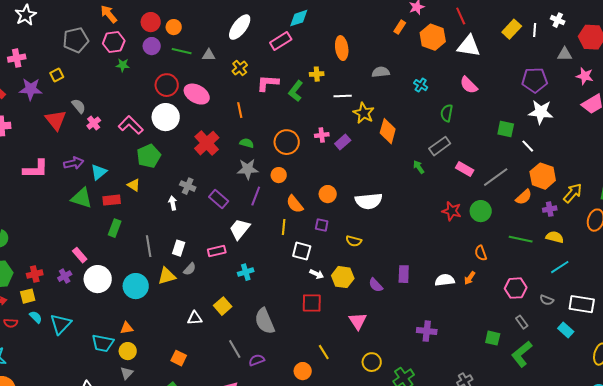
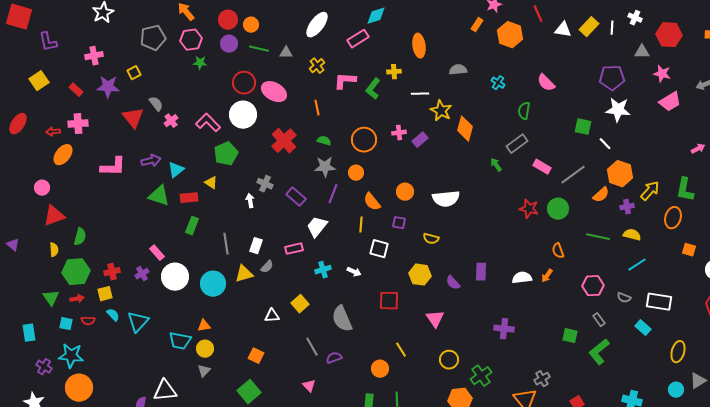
white triangle: (469, 46) -> (563, 30), moved, size x0.7
white arrow: (317, 274) -> (354, 272), moved

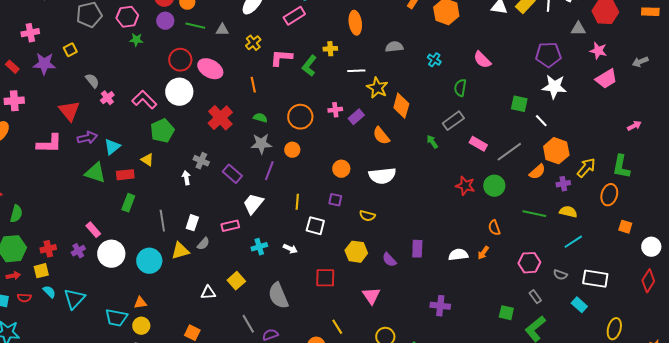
red triangle: (133, 118) -> (69, 111), moved
orange semicircle: (372, 202) -> (381, 136), moved

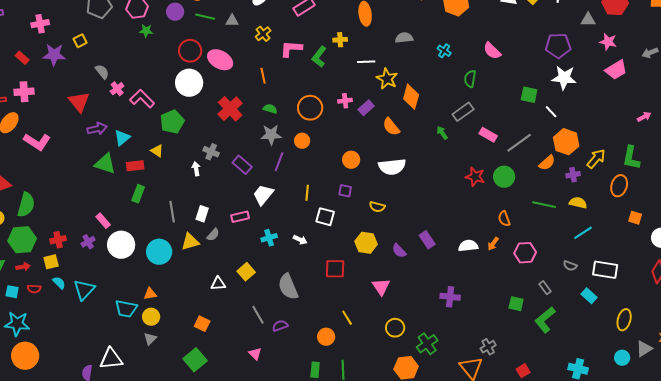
pink L-shape: (144, 100) -> (142, 99), moved
pink L-shape: (49, 144) -> (37, 142), moved, turned 32
green semicircle: (16, 214) -> (26, 205), size x1.4
purple rectangle: (417, 249) -> (427, 240), turned -36
pink hexagon: (529, 263) -> (525, 253), moved

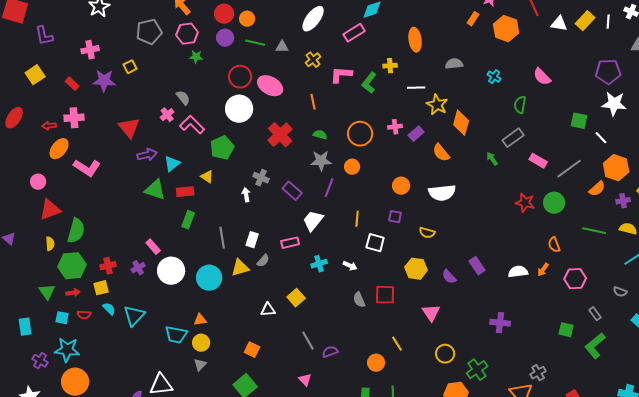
gray semicircle: (102, 72) -> (183, 98), moved
gray semicircle: (288, 287) -> (359, 300), moved, size x0.6

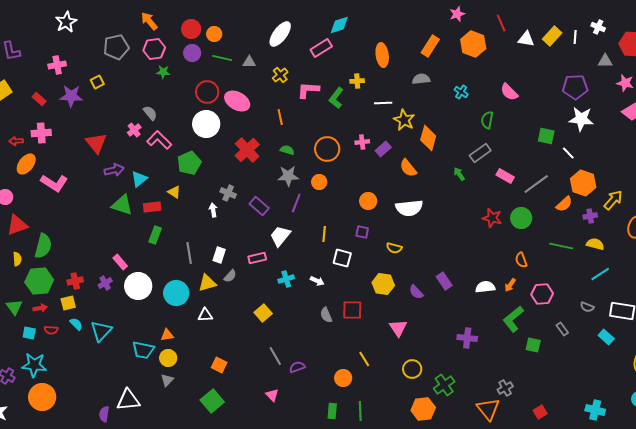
orange rectangle: (473, 19) -> (430, 46), moved, size x1.5
white triangle: (268, 310) -> (205, 315), moved
green L-shape: (595, 346) -> (513, 319), moved

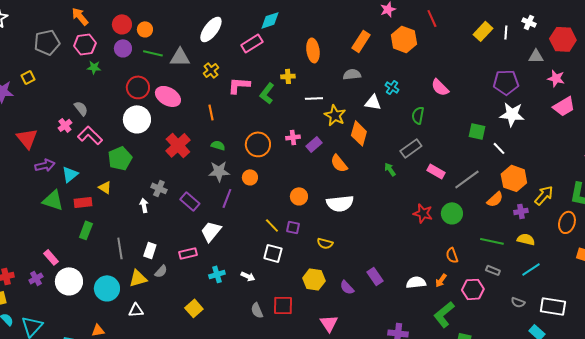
white triangle: (526, 39) -> (373, 102), moved
gray triangle: (249, 62) -> (180, 57), size x1.5
yellow line: (324, 234) -> (272, 225), moved, turned -49
gray rectangle: (562, 329) -> (493, 270), moved, turned -32

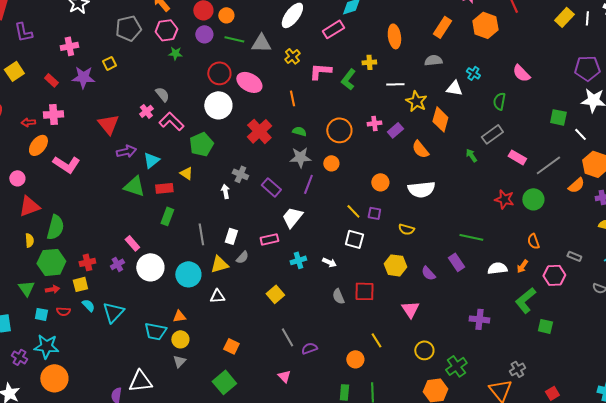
green line: (492, 241) -> (471, 237), moved

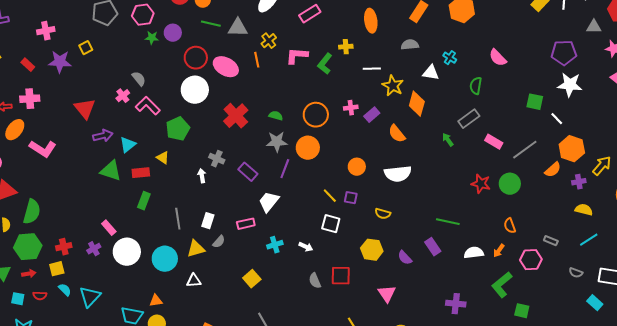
purple circle: (204, 34) -> (173, 33), moved
orange line: (292, 98) -> (257, 60), moved
orange circle: (331, 163) -> (308, 148), size x1.5

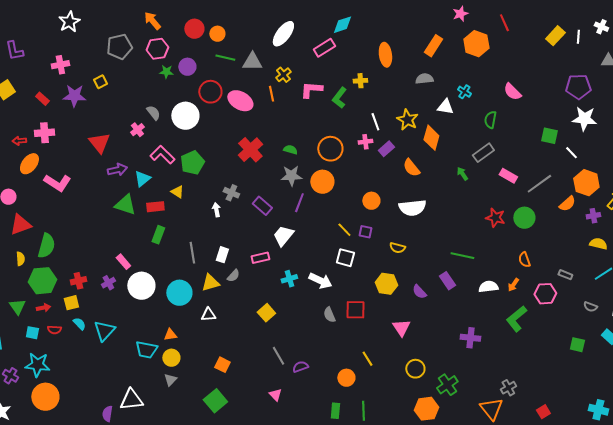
white line: (372, 69) -> (375, 122), moved, turned 72
white circle: (195, 90) -> (185, 116), moved
pink L-shape: (148, 106) -> (162, 155), moved
white arrow: (306, 247) -> (320, 281), size x1.6
green square: (522, 311) -> (577, 345), moved

